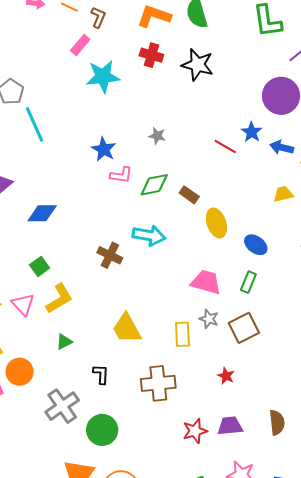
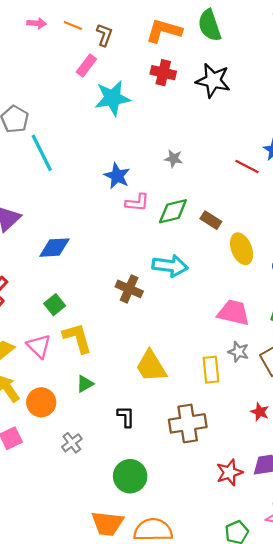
yellow L-shape: (59, 299) -> (77, 338), turned -72
orange circle: (20, 372) -> (41, 402), moved
gray cross: (62, 406) -> (72, 443), moved, size x0.6

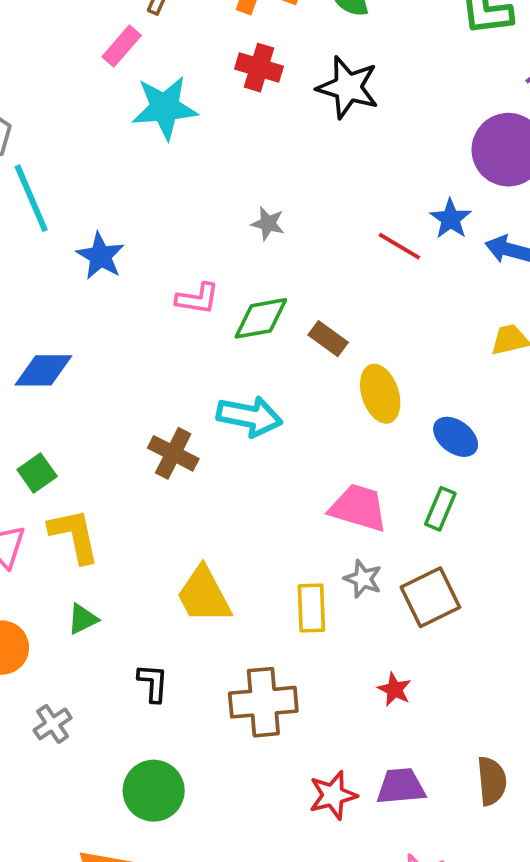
blue star: (117, 176) -> (100, 256), moved

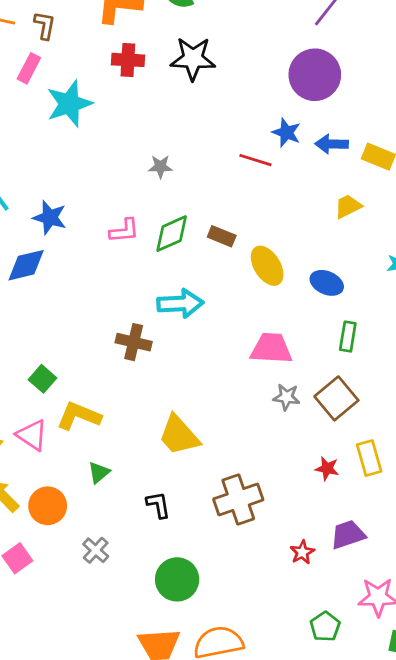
blue diamond: (43, 370) -> (26, 265), moved
green rectangle: (440, 509) -> (348, 337), moved
yellow L-shape: (74, 536) -> (79, 416), turned -42
yellow rectangle: (311, 608) -> (369, 458), moved
red star: (333, 795) -> (302, 552), size x0.7

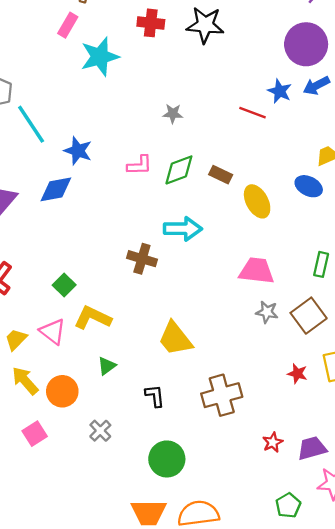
blue arrow: (332, 144) -> (316, 86), moved, turned -32
blue ellipse: (327, 283) -> (309, 186), moved
purple trapezoid: (348, 535) -> (312, 448), moved

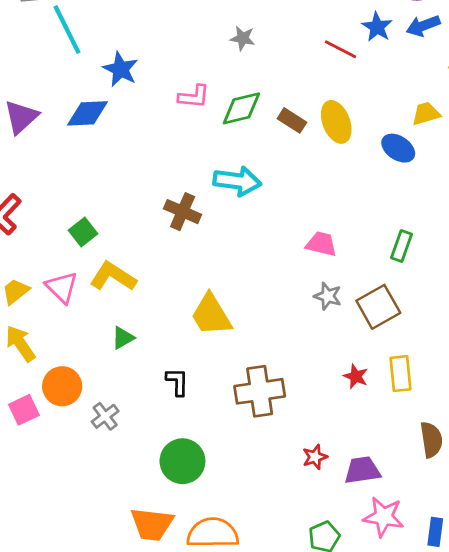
yellow ellipse: (257, 201) -> (336, 122), moved
pink trapezoid: (257, 271) -> (321, 244), size x0.7
orange circle: (62, 391) -> (62, 386), moved

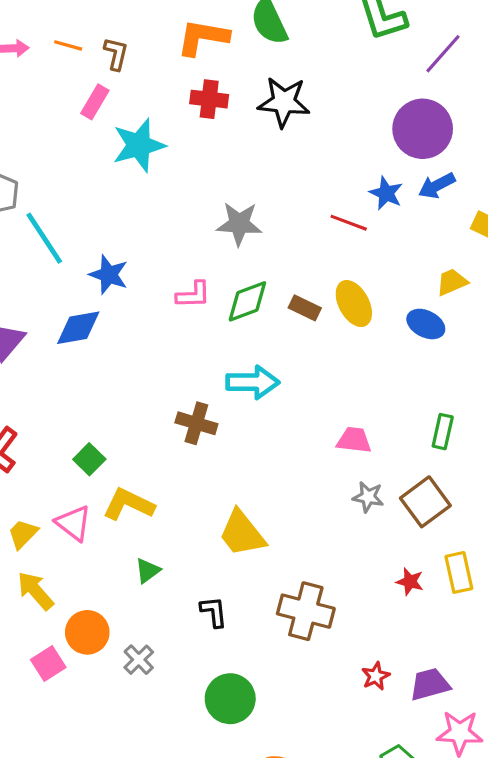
gray star: (243, 38) -> (239, 224), size x1.6
brown cross: (260, 391) -> (306, 611), turned 30

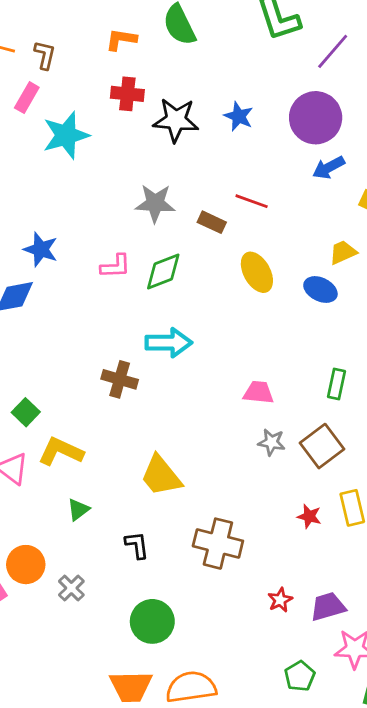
orange L-shape: (203, 37) -> (121, 40), size x0.7
black star: (284, 102) -> (176, 120), moved
blue star: (386, 193) -> (239, 116), moved
brown rectangle: (305, 308) -> (212, 222), moved

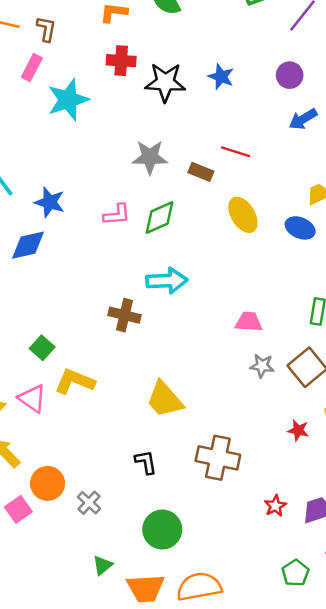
purple circle: (316, 118) -> (290, 75), size x0.6
green triangle: (78, 509) -> (103, 565), moved

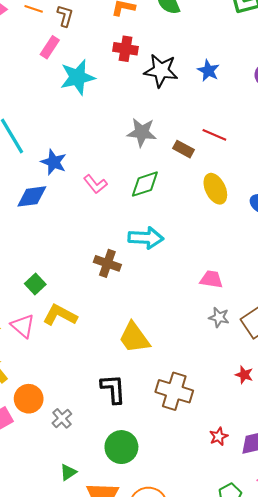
pink L-shape: (117, 215) -> (95, 184), moved, turned 50
black L-shape: (146, 462) -> (113, 389), size x1.4

